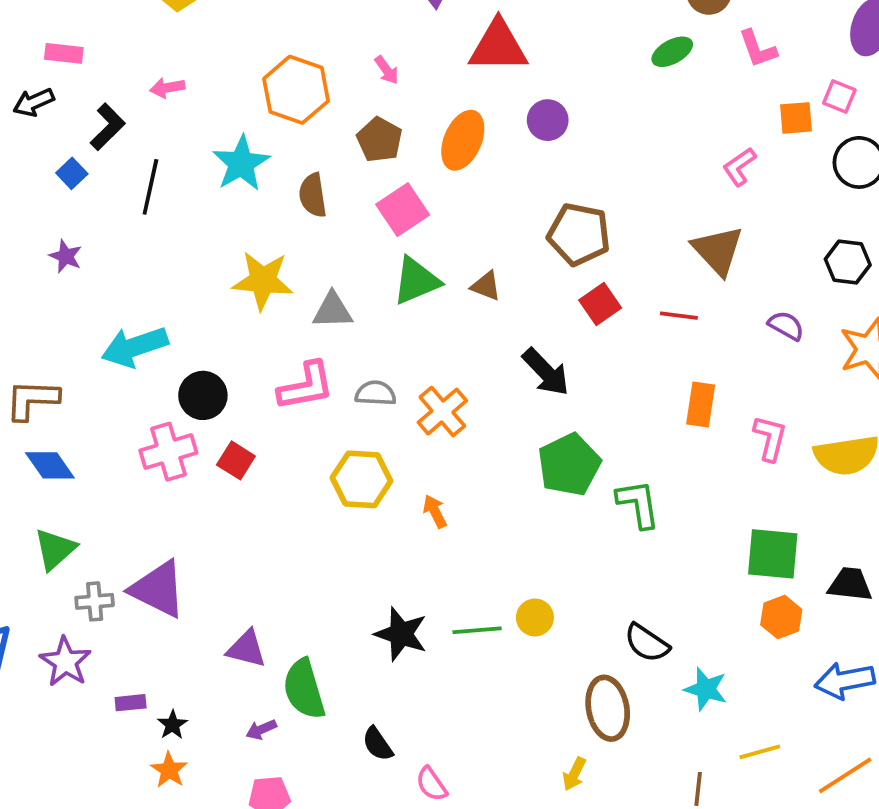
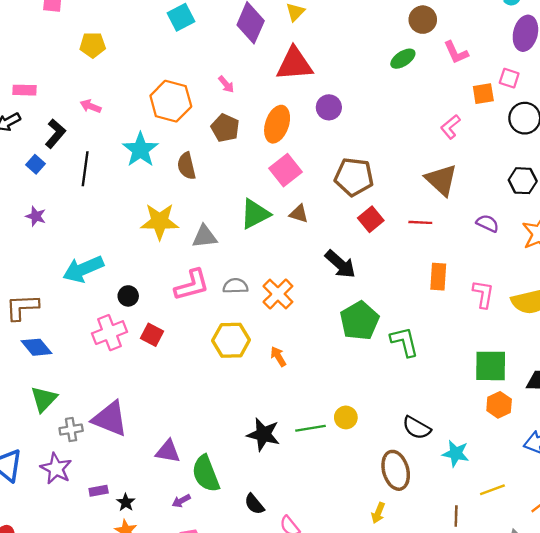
pink arrow: (167, 88) -> (91, 106), turned 36
pink square: (403, 210) -> (286, 170), moved
black circle: (203, 395) -> (128, 296), size x0.7

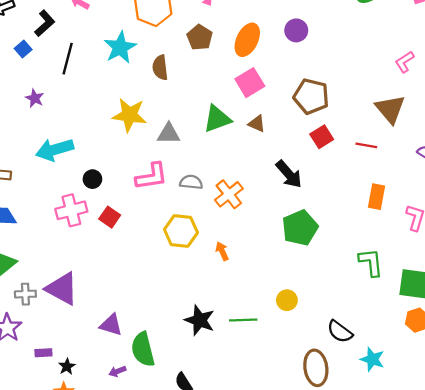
purple star: (36, 216) -> (35, 98), moved
green L-shape: (404, 342) -> (371, 262), moved
yellow circle: (346, 417) -> (287, 300), moved

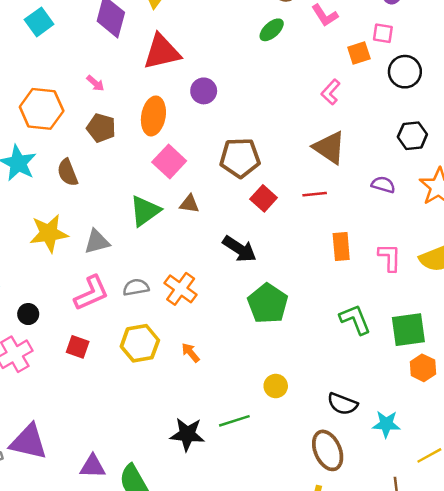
red square: (110, 217) -> (78, 347), moved

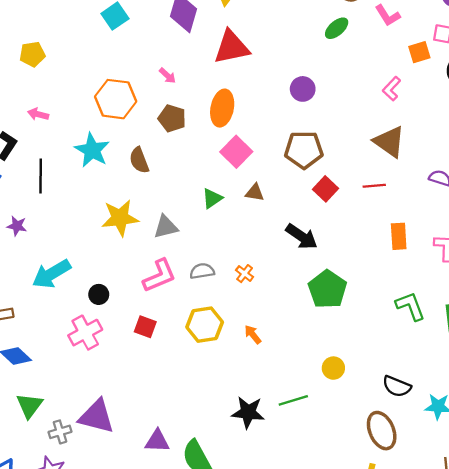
purple circle: (204, 91) -> (303, 89), moved
green triangle: (145, 211) -> (212, 198), size x0.7
orange cross: (181, 289) -> (245, 274), size x0.6

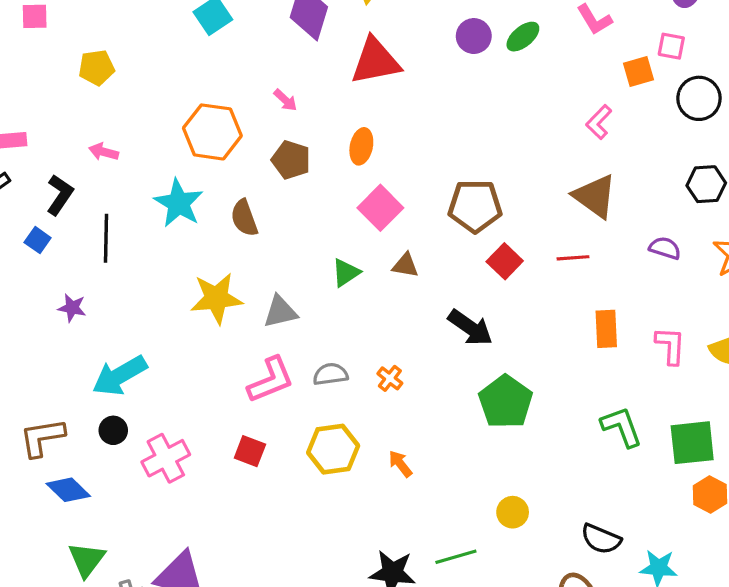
purple circle: (303, 89) -> (474, 36), moved
orange ellipse: (222, 108) -> (361, 146), size x0.7
black circle: (99, 294) -> (113, 430), moved

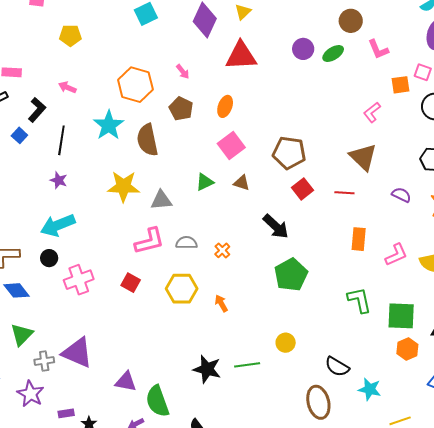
brown semicircle: (244, 218) -> (147, 140), size x1.4
purple star: (72, 308) -> (59, 180), moved
pink L-shape: (670, 346) -> (396, 255), turned 55

